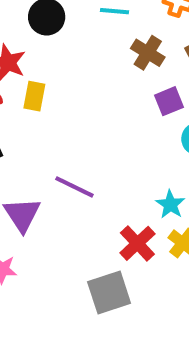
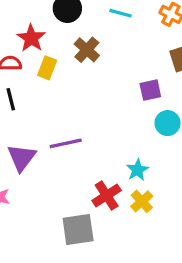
brown cross: (148, 53) -> (87, 50), moved
purple line: (74, 187) -> (66, 143), turned -48

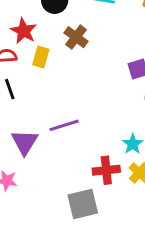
red cross: (107, 196) -> (106, 170), turned 32

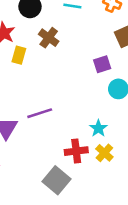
gray square: (83, 204) -> (56, 180), turned -36

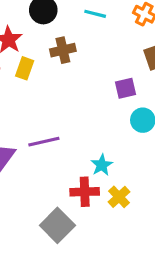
brown cross: (49, 38) -> (63, 50), turned 36
cyan star: (98, 128) -> (102, 165), moved

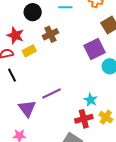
yellow rectangle: (25, 68) -> (29, 51), turned 56
purple square: (125, 88) -> (95, 49), size x1.5

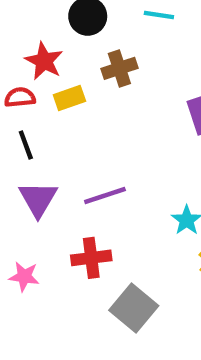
purple triangle: (27, 109) -> (38, 199), moved
red cross: (84, 119) -> (91, 258), moved

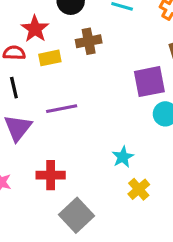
purple line: (105, 195) -> (62, 109), moved

